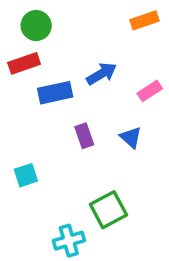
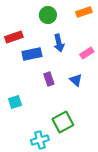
green circle: (36, 26) -> (48, 15), moved
blue arrow: (102, 74) -> (59, 43), turned 108

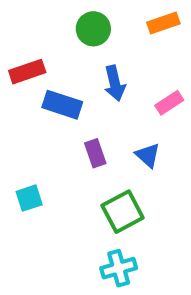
blue rectangle: (32, 54) -> (62, 105), turned 30
green square: (63, 122) -> (123, 212), moved
cyan cross: (40, 140) -> (119, 268), moved

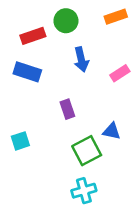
red rectangle: (27, 72) -> (33, 36), moved
blue rectangle: (62, 105) -> (27, 72), moved
blue triangle: (148, 155) -> (112, 131), moved, turned -30

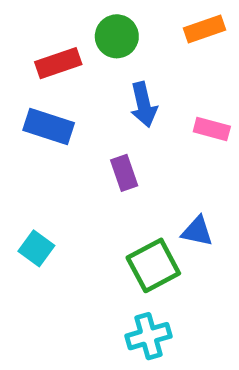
pink rectangle: (120, 73) -> (212, 129), turned 48
purple rectangle: (67, 109) -> (124, 173), moved
cyan square: (20, 141) -> (36, 248), turned -36

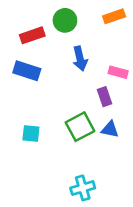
purple rectangle: (124, 173) -> (105, 97), moved
cyan square: (36, 248) -> (31, 133), moved, turned -30
green square: (153, 265) -> (80, 127), moved

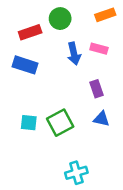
pink rectangle: (118, 72) -> (99, 49), moved
green square: (80, 127) -> (60, 123), moved

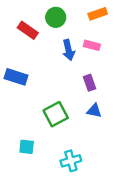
red rectangle: (30, 32) -> (28, 30), turned 54
blue rectangle: (25, 65) -> (16, 77), moved
cyan square: (29, 123) -> (27, 147), moved

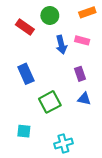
blue rectangle: (16, 77) -> (26, 74), moved, turned 48

